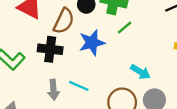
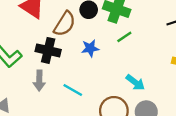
blue star: (92, 43) -> (90, 48), size x0.7
gray arrow: (53, 90) -> (39, 81), moved

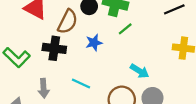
gray arrow: (39, 81) -> (44, 88), moved

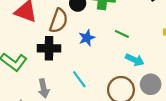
green line: (125, 29) -> (122, 34), moved, turned 72
cyan line: (81, 84) -> (79, 79), turned 36

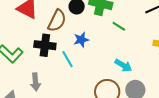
green line: (122, 34) -> (119, 26), moved
cyan line: (79, 79) -> (67, 59), moved

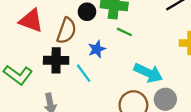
green line: (119, 26) -> (124, 32), moved
cyan arrow: (123, 65) -> (148, 73), size x1.4

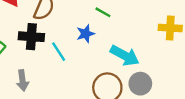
blue star: (97, 49) -> (86, 34), moved

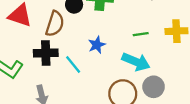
green line: (103, 12) -> (141, 34), moved, turned -32

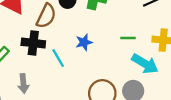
cyan arrow: (136, 62) -> (145, 64), moved

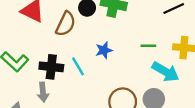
black cross: (33, 43) -> (51, 67), moved

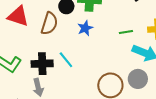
blue star: (104, 50) -> (85, 28), moved

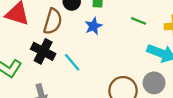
green line: (126, 32) -> (139, 21), moved, turned 32
black cross: (42, 64) -> (43, 51), moved, turned 30

